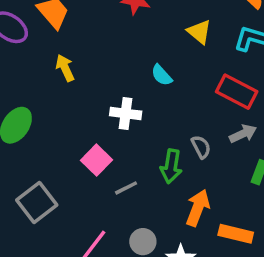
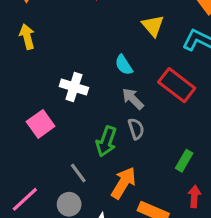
cyan semicircle: (162, 75) -> (124, 65), moved
gray arrow: (243, 134) -> (133, 99), moved, turned -120
gray line: (126, 188) -> (78, 173), moved, turned 70

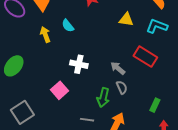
yellow triangle: (153, 26) -> (126, 20), turned -35
cyan semicircle: (124, 65) -> (68, 26), moved
gray line: (78, 173) -> (87, 120), turned -40

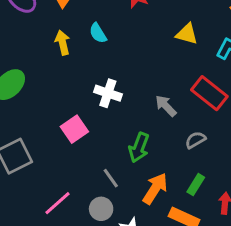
gray semicircle: (122, 87) -> (195, 140), moved, turned -104
green rectangle: (155, 105) -> (196, 185), moved
gray line: (87, 120) -> (111, 178), turned 40

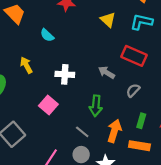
yellow triangle: (187, 34) -> (108, 20), turned 42
yellow arrow: (63, 43) -> (26, 65), moved

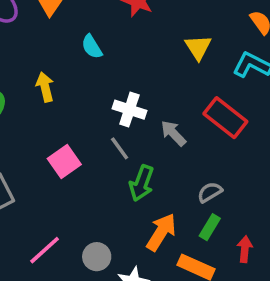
white cross: (65, 74) -> (129, 110), moved
gray semicircle: (133, 90) -> (210, 192), moved
gray line: (82, 132) -> (120, 148), moved

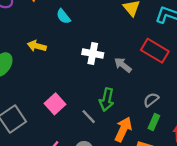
yellow arrow: (45, 87) -> (37, 46), turned -54
gray line: (120, 148) -> (89, 117), moved
pink square: (64, 162) -> (55, 104), moved

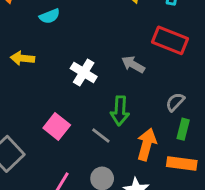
cyan semicircle: (63, 16) -> (50, 16), turned -63
white cross: (93, 54) -> (84, 73), moved, turned 30

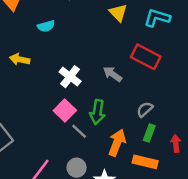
pink square: (57, 127) -> (65, 111), moved

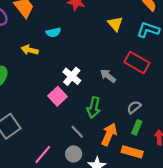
yellow arrow: (20, 59) -> (30, 50), moved
pink square: (65, 111) -> (58, 96), moved
gray line: (79, 131) -> (77, 132), moved

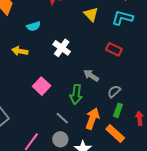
yellow arrow: (30, 50) -> (20, 51), moved
red rectangle: (137, 63) -> (114, 49), size x0.7
white cross: (72, 76) -> (62, 48), moved
gray arrow: (108, 76) -> (91, 76), moved
orange rectangle: (132, 152) -> (115, 134), turned 30

